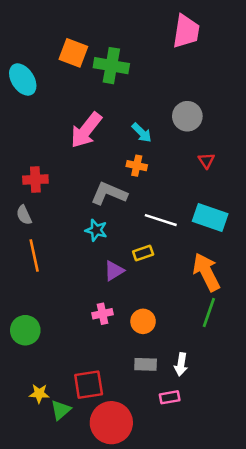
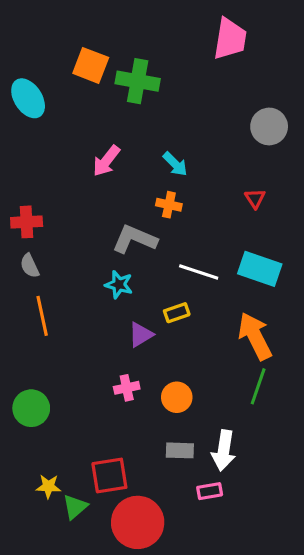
gray circle: (187, 116) -> (269, 126), moved
pink arrow: (86, 130) -> (106, 161), size x0.7
red cross: (35, 180) -> (27, 222), moved
white arrow: (181, 364) -> (224, 450), size x1.4

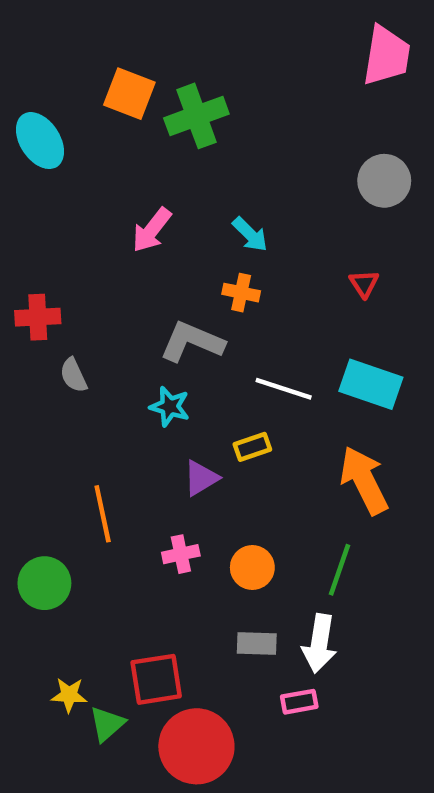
pink trapezoid: (230, 39) -> (386, 56), moved
green cross: (138, 81) -> (196, 116), turned -30
gray semicircle: (30, 266) -> (74, 375), moved
orange line: (42, 316) -> (103, 514), moved
green line: (258, 386) -> (340, 570), moved

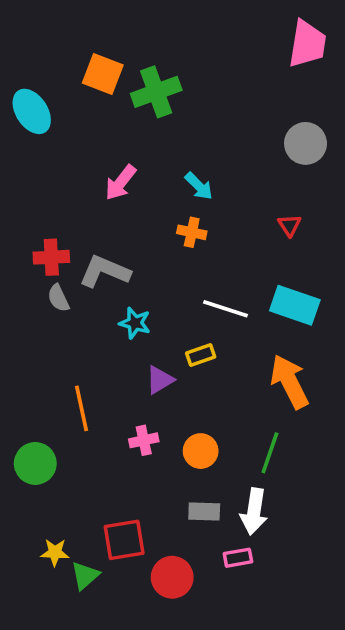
red cross: (38, 317) -> (51, 257), moved
gray L-shape: (192, 342) -> (105, 271), moved
red circle: (196, 746) -> (172, 577), moved, size x0.7

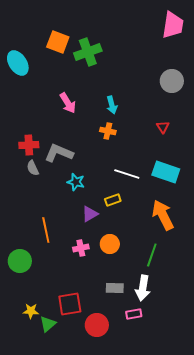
pink arrow: (121, 183) -> (68, 103), turned -70
cyan arrow: (199, 186) -> (112, 105), turned 30
orange circle: (201, 451) -> (110, 244), moved

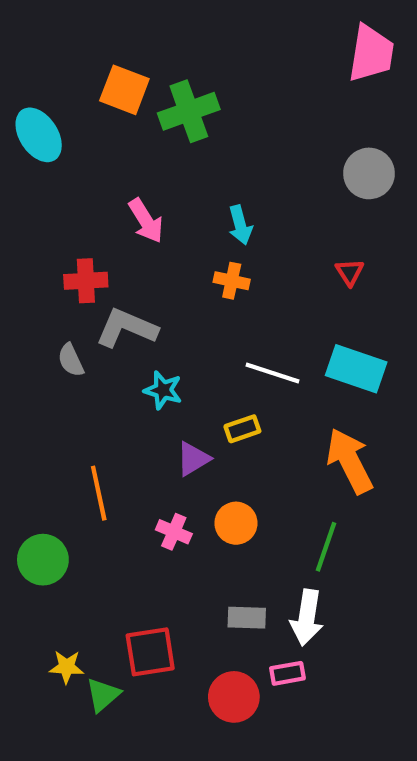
red cross: (29, 145) -> (86, 281), moved
pink cross: (81, 248) -> (174, 532), turned 35
red circle: (97, 325) -> (234, 697), moved

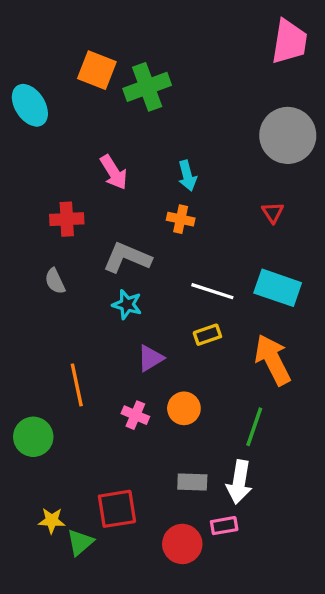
gray circle: (369, 173) -> (288, 135), size x1.4
gray L-shape: (127, 328) -> (127, 258), moved
yellow rectangle: (242, 429) -> (207, 335), moved

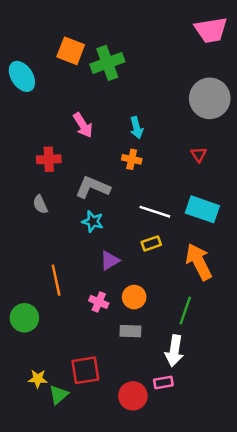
pink trapezoid: (289, 42) -> (211, 30), turned 72
gray rectangle: (192, 482) -> (130, 331), moved

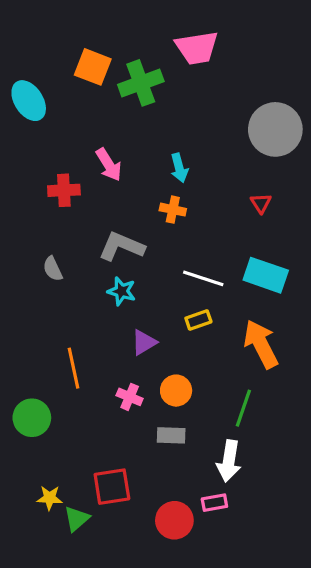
pink trapezoid: (211, 30) -> (197, 48), moved
red cross: (49, 159) -> (64, 190), moved

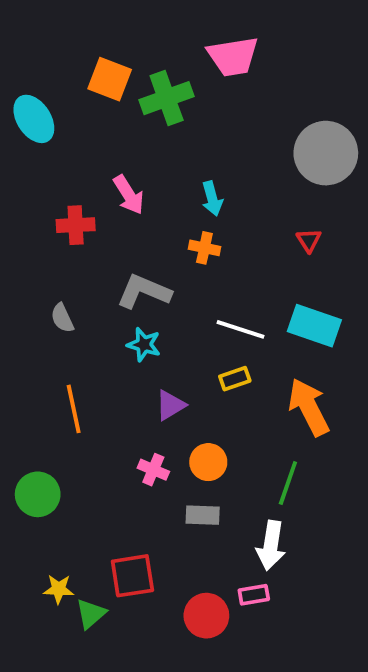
orange line: (74, 368) -> (74, 409), moved

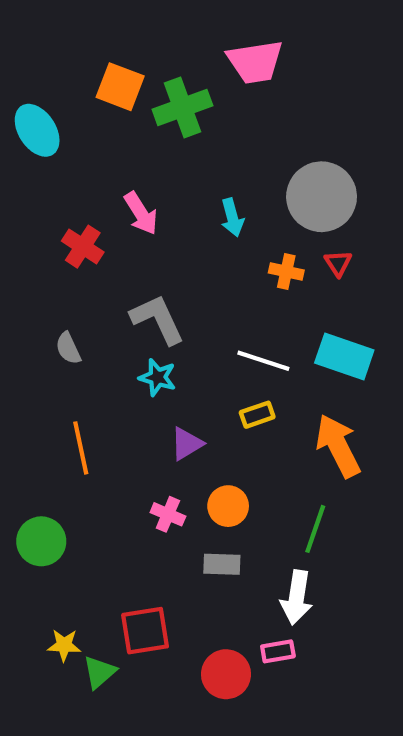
gray circle: (326, 153) -> (322, 197), moved
red cross: (76, 225) -> (83, 247), turned 36
orange cross: (204, 248) -> (286, 271), moved
gray L-shape: (144, 291) -> (158, 319), turned 42

